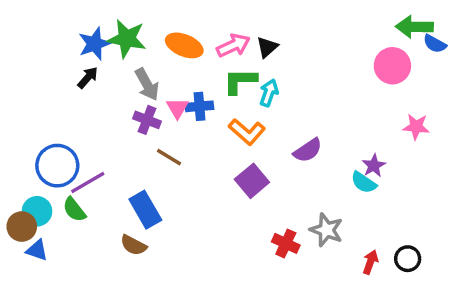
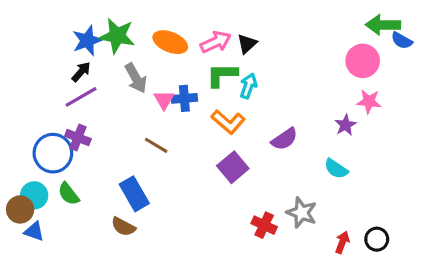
purple cross: (147, 120) -> (78, 138), moved
pink star: (416, 127) -> (369, 102), moved
purple star: (374, 166) -> (345, 125), moved
purple line: (88, 183) -> (81, 97), moved

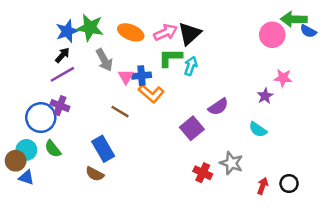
black triangle: (247, 44) -> (189, 34), size x1.5
pink circle: (363, 61) -> (272, 35), moved
orange L-shape: (228, 122) -> (151, 94), moved
purple square: (233, 167) -> (192, 128), moved

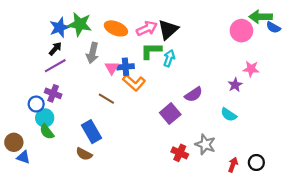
gray arrow: (104, 60) -> (93, 53), turned 42
blue circle: (41, 118) -> (36, 104), size x0.6
cyan circle: (26, 150) -> (45, 118), moved

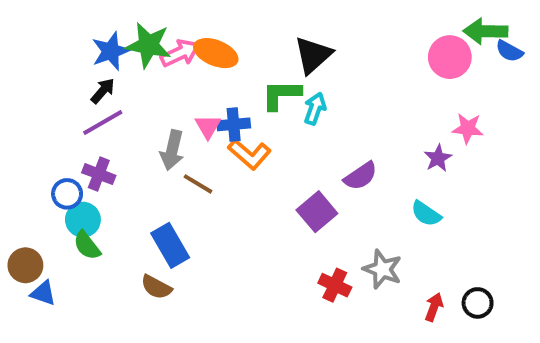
pink arrow: (147, 28) -> (180, 53), moved
gray arrow: (93, 53) -> (172, 150), moved

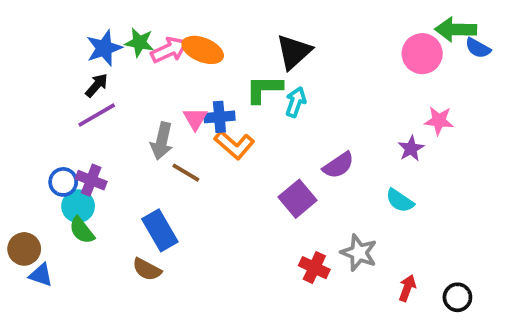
green star: (148, 45) -> (139, 42), size x0.7
purple cross: (99, 174) -> (91, 180), moved
black circle: (478, 303) -> (457, 297), moved

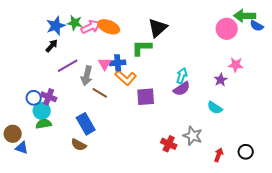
cyan arrow: (296, 102) -> (182, 76), moved
purple line: (97, 115) -> (68, 66), moved
purple square: (298, 199) -> (146, 97), moved, turned 36
green semicircle: (82, 230) -> (44, 124), turned 119
black circle: (457, 297) -> (246, 152), moved

